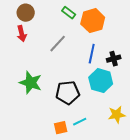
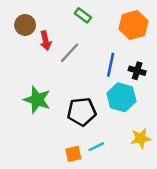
brown circle: (26, 13) -> (25, 25), moved
orange hexagon: (93, 21) -> (134, 25), moved
red arrow: (22, 34) -> (46, 41), moved
black cross: (114, 59) -> (137, 71), turned 32

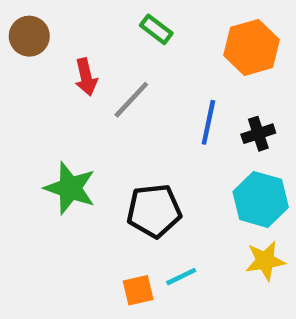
brown circle: (25, 25) -> (29, 36), moved
black cross: (137, 71) -> (258, 134), turned -35
cyan hexagon: (121, 97) -> (261, 199), moved

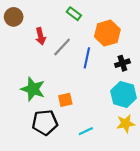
orange hexagon: (252, 47) -> (107, 33), moved
blue line: (208, 122) -> (87, 58), moved
black pentagon: (154, 211) -> (45, 122), moved
orange square: (138, 290) -> (65, 100), moved

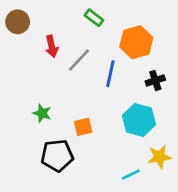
green star: (33, 89) -> (42, 113), size x0.6
cyan hexagon: (123, 94) -> (139, 120), moved
cyan line: (86, 131) -> (131, 175), moved

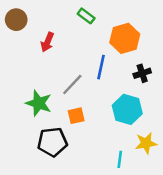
red arrow: (52, 46) -> (47, 42), turned 36
gray line: (79, 60) -> (72, 85), moved
green star: (42, 113) -> (39, 103), size x1.5
cyan line: (131, 175) -> (120, 159), turned -56

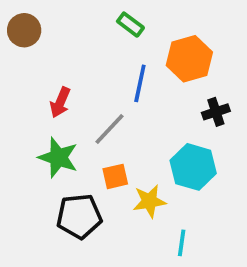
red arrow: (47, 42) -> (60, 102), moved
blue line: (101, 67) -> (140, 83), moved
yellow star: (146, 143) -> (149, 201), moved

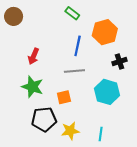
gray line: (110, 129) -> (74, 71), moved, turned 42
yellow star: (149, 201) -> (70, 131), moved

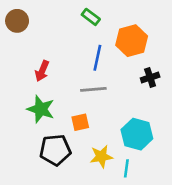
cyan hexagon: (107, 92) -> (137, 134), moved
yellow star: (70, 131) -> (101, 157), moved

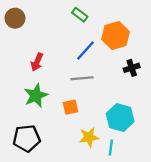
blue line: (97, 58) -> (85, 51), turned 30
green star: (41, 109) -> (36, 96), turned 30
black pentagon: (55, 150) -> (27, 138), moved

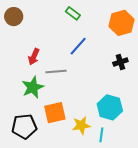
orange hexagon: (116, 35) -> (121, 23), moved
gray line: (82, 78) -> (56, 71), moved
orange square: (70, 107) -> (55, 113), moved, size x1.5

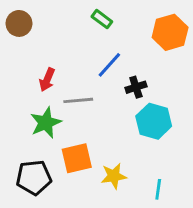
black cross: (120, 62) -> (136, 87), moved
cyan hexagon: (110, 107) -> (154, 121), moved
cyan line: (101, 135) -> (158, 189), moved

